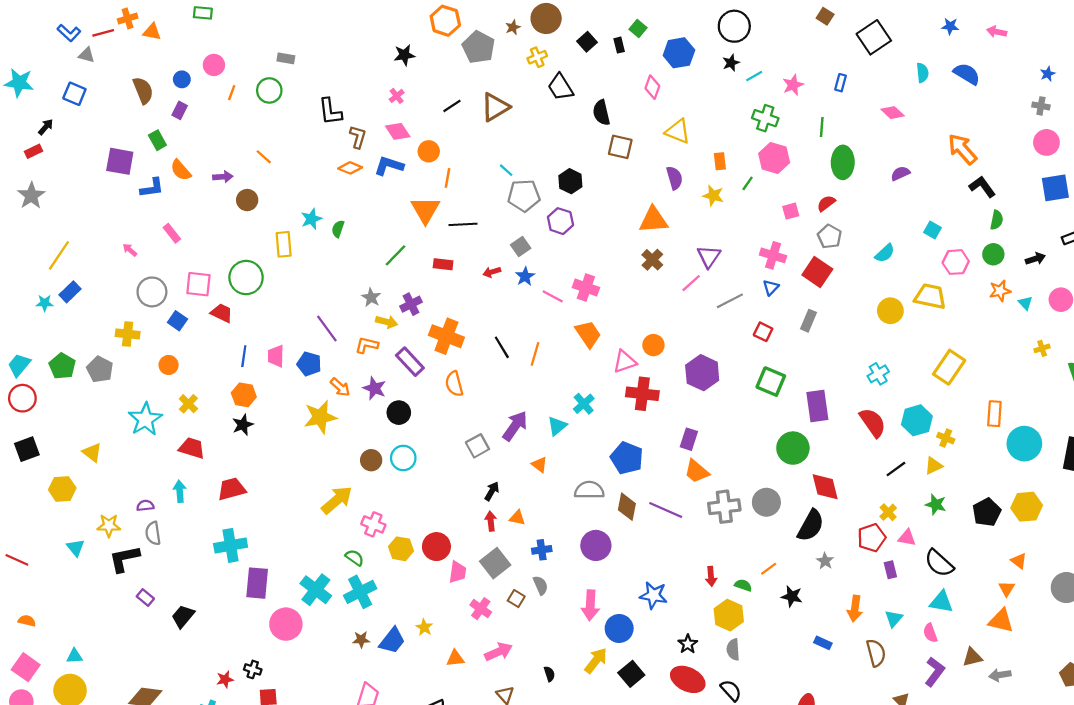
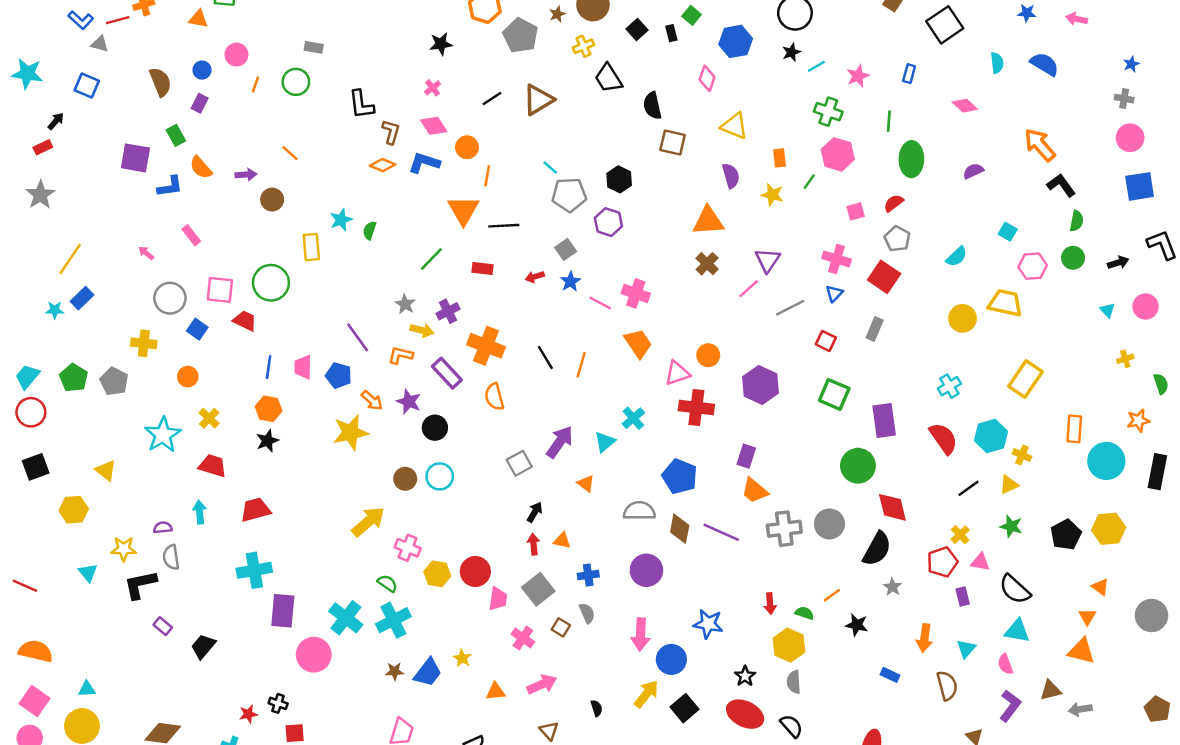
orange triangle: (152, 32) -> (198, 19), moved
orange star: (1000, 291) -> (1138, 421), moved
orange semicircle: (27, 621) -> (36, 651), size x1.8

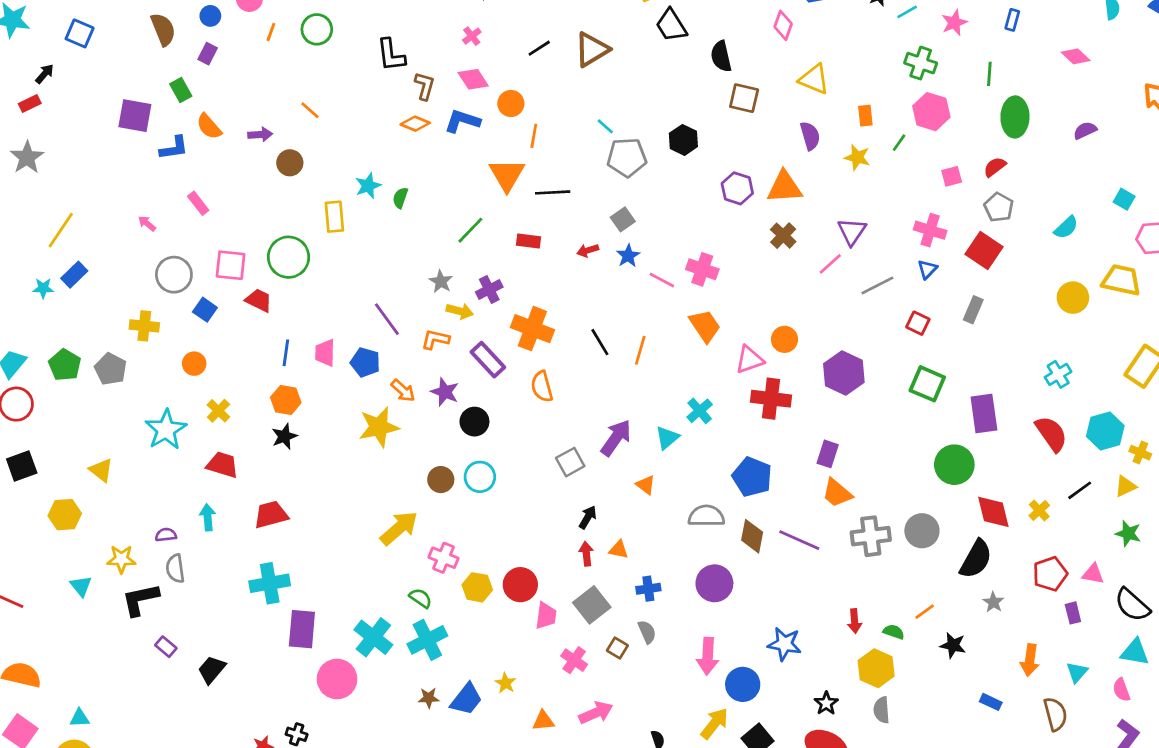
purple hexagon: (608, 222) -> (737, 188), moved
yellow cross: (960, 535) -> (1039, 511), moved

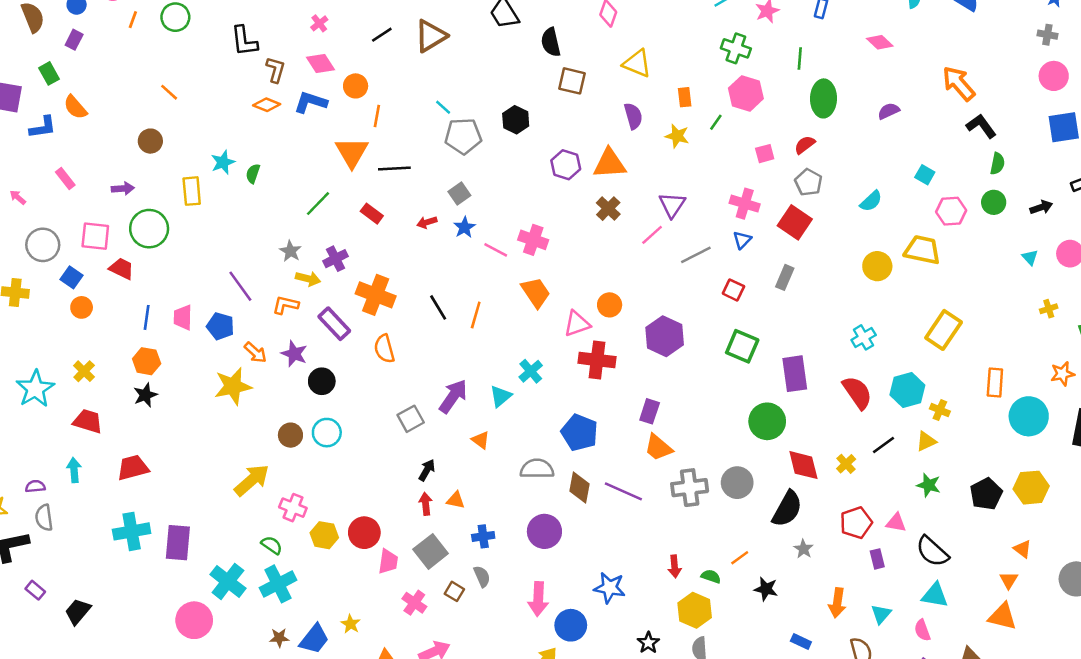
purple arrow: (260, 134) -> (123, 189), moved
red rectangle: (528, 241) -> (372, 214), turned 30
orange circle: (194, 364) -> (82, 307), moved
purple rectangle: (302, 629) -> (178, 543), moved

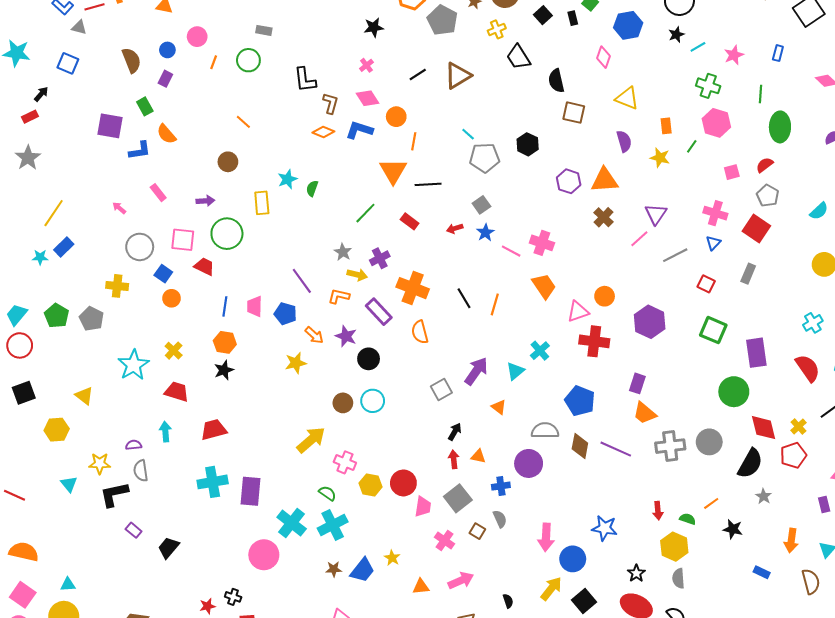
yellow star: (233, 386) -> (296, 363), size x0.7
red pentagon: (856, 523) -> (793, 455), moved
purple circle: (544, 531) -> (529, 463), moved

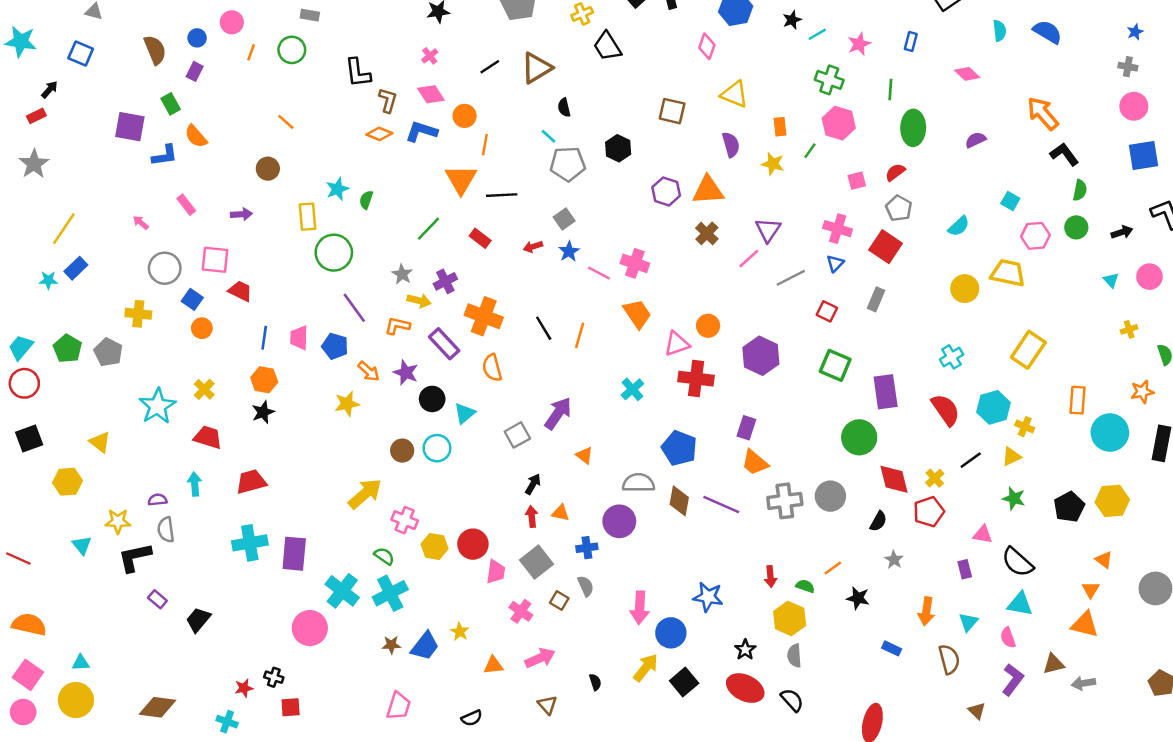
black semicircle: (556, 81) -> (564, 107), moved, size x0.7
green circle: (227, 234) -> (334, 253), moved
cyan triangle: (515, 371) -> (465, 413), moved
black semicircle: (750, 463) -> (878, 521), size x0.6

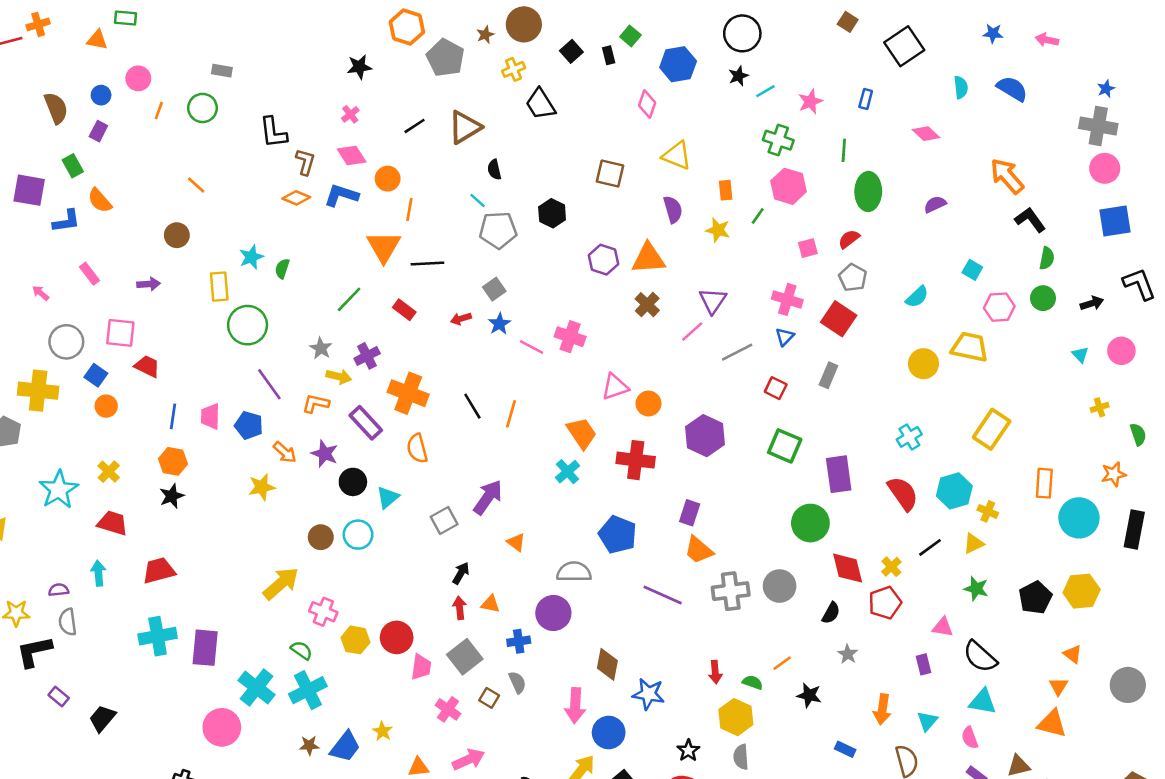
gray cross: (1128, 67) -> (1098, 126), size x1.8
yellow cross: (138, 314) -> (38, 391), size x1.4
orange trapezoid: (637, 314) -> (582, 433), moved
pink triangle: (677, 344) -> (615, 387), moved
brown diamond: (679, 501) -> (607, 664), moved

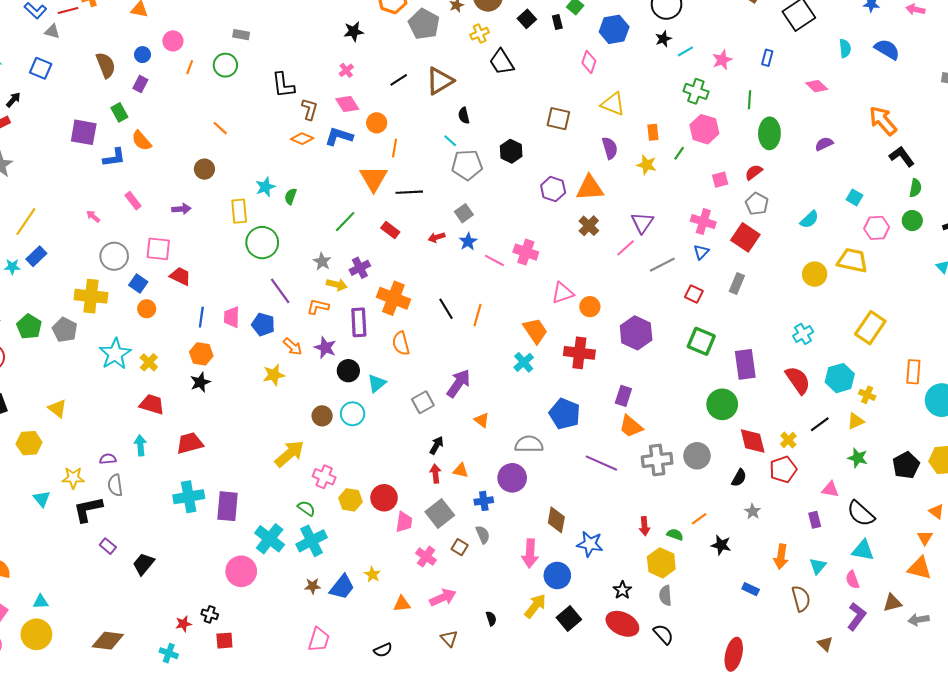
purple rectangle: (366, 423) -> (359, 322), turned 40
cyan star: (59, 490) -> (115, 354), moved

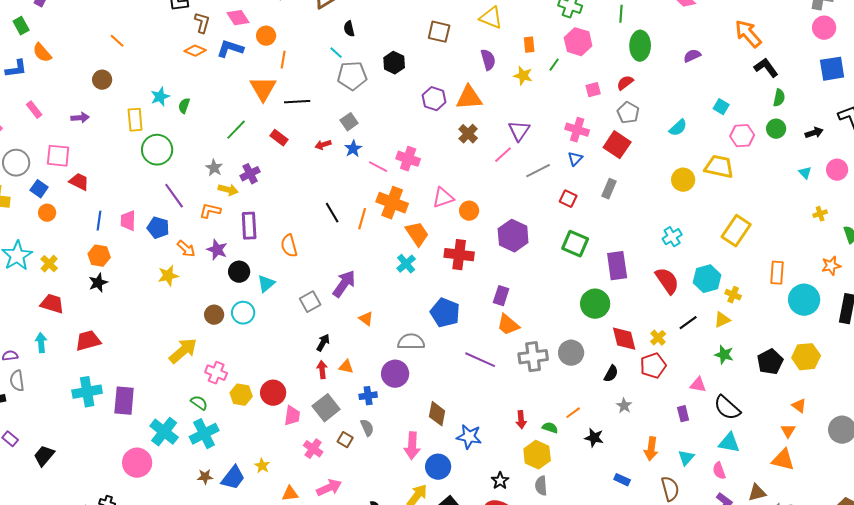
orange cross: (393, 298) -> (392, 203), moved

